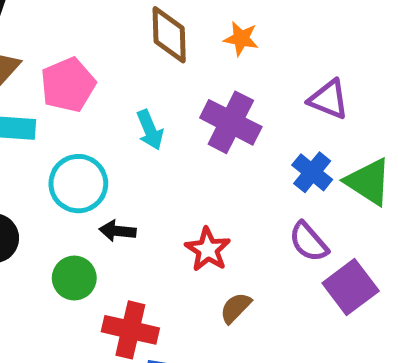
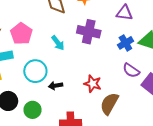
blue cross: (312, 172) -> (125, 43), turned 35
green circle: (74, 278) -> (33, 110), moved
brown semicircle: (236, 308) -> (109, 104), size x1.6

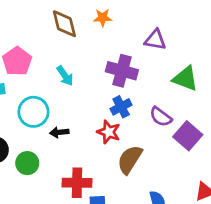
purple cross: (89, 32) -> (122, 71), moved
blue cross: (125, 43) -> (121, 107), moved

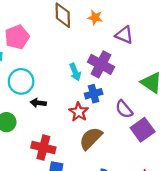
purple triangle: (155, 40) -> (124, 35), moved
cyan arrow: (65, 76) -> (75, 72), moved

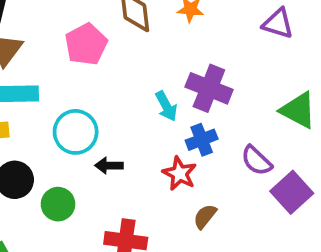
purple triangle: (124, 35) -> (278, 23), moved
pink pentagon: (17, 37) -> (86, 44), moved
brown semicircle: (91, 138) -> (205, 216), size x0.6

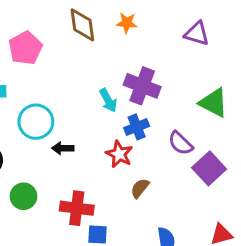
pink pentagon: (86, 44) -> (25, 48), moved
green circle: (58, 204) -> (23, 196), moved

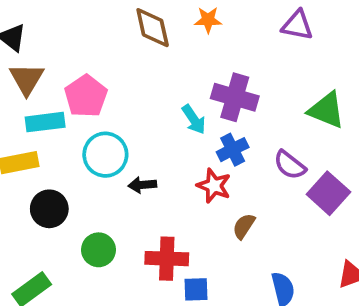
pink pentagon: (25, 48) -> (86, 96), moved

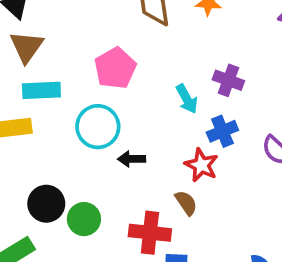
pink pentagon: (86, 96) -> (115, 68), moved
purple cross: (235, 97) -> (228, 80), size x0.7
black circle: (49, 209) -> (46, 204), moved
brown semicircle: (244, 226) -> (186, 203), moved, turned 108

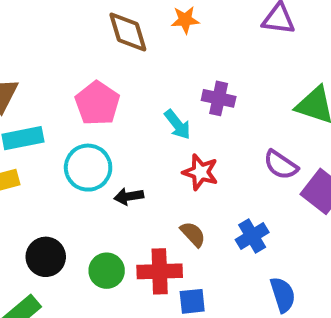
blue cross: (222, 131) -> (252, 236), moved
red star: (201, 165) -> (200, 172), moved
green circle: (84, 219) -> (107, 271), moved

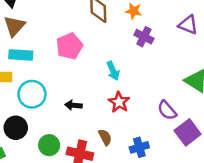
purple cross: (219, 98) -> (144, 37), moved
cyan circle: (88, 168) -> (32, 94), moved

